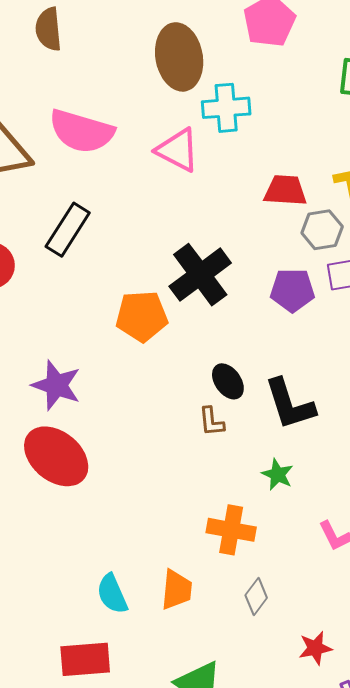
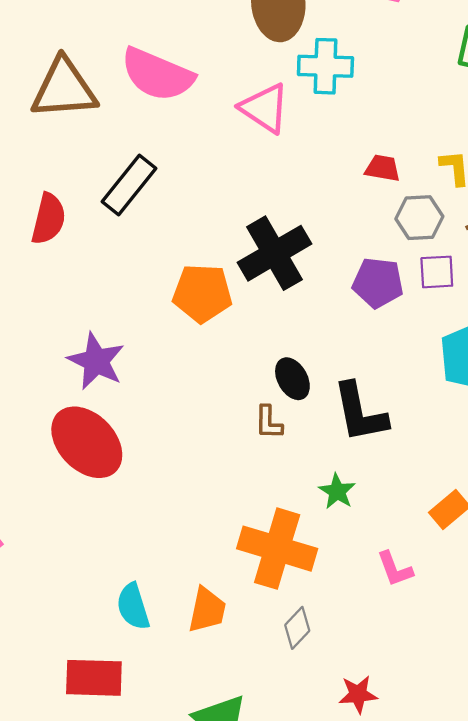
red trapezoid: (285, 190) -> (382, 168), size x0.7
orange cross: (231, 530) -> (277, 549), size x1.4

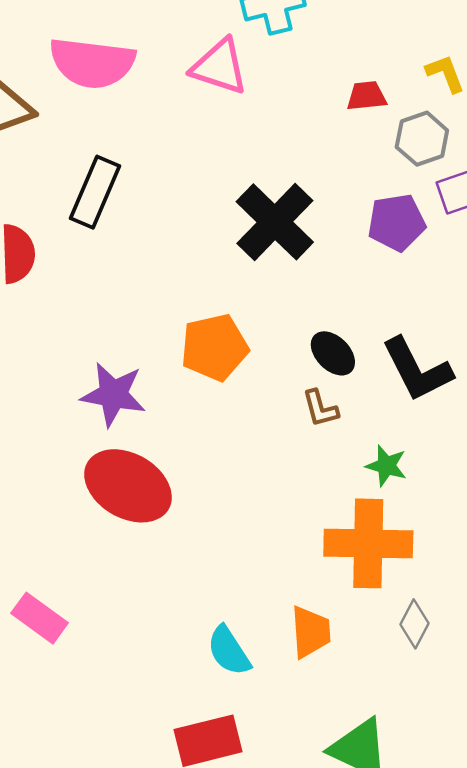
orange pentagon: (202, 293) -> (214, 347), moved
green star: (337, 491) -> (386, 466), moved

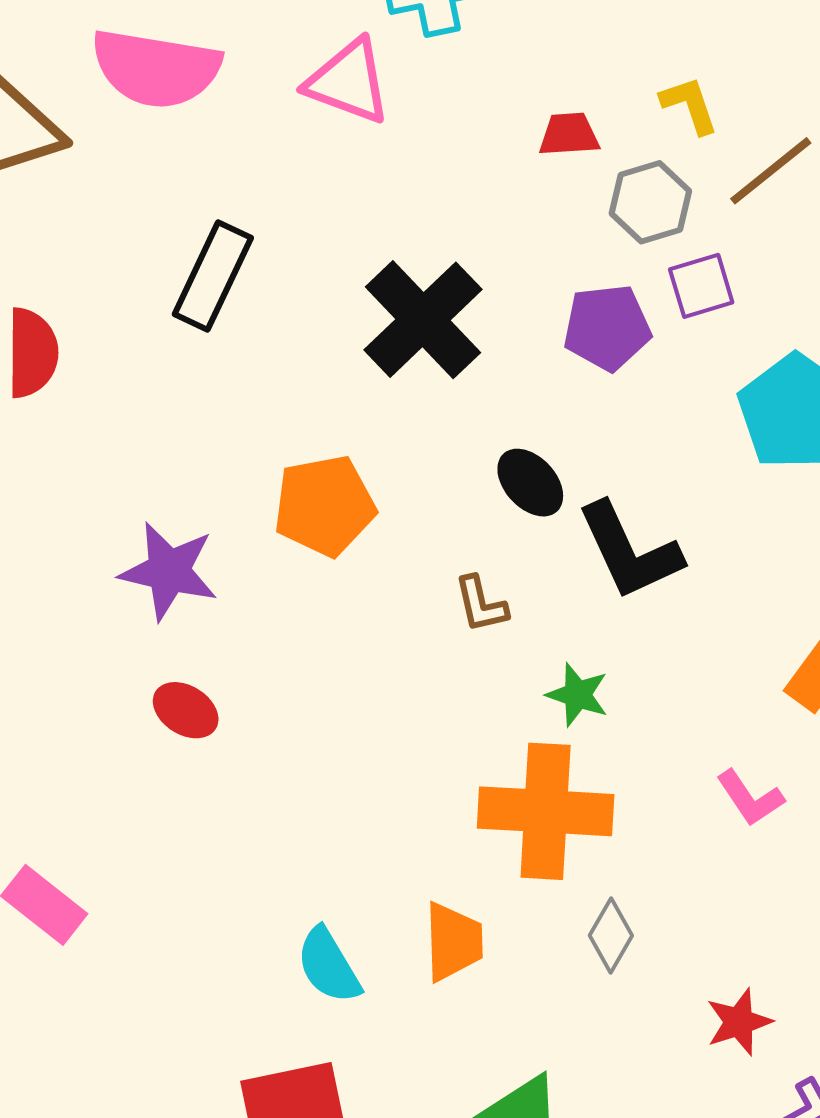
black rectangle: (95, 192) -> (213, 276), moved
black ellipse: (333, 353) -> (530, 483), moved
red ellipse: (128, 486) -> (186, 710), size x0.5

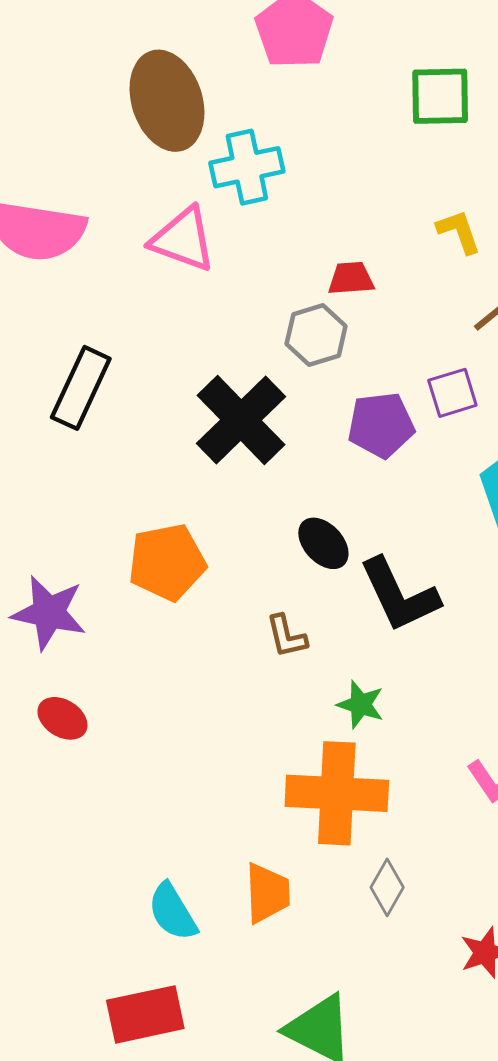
yellow L-shape: (689, 105) -> (459, 232), moved
gray hexagon: (650, 202) -> (316, 335), moved

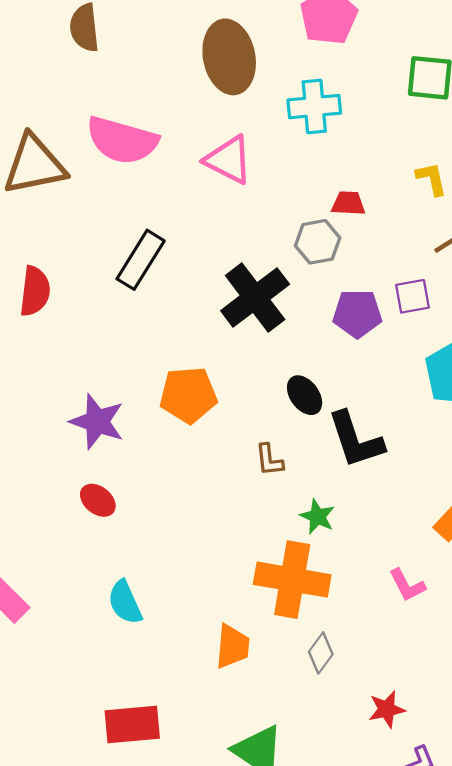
cyan cross: (247, 167) -> (314, 107), moved
cyan semicircle: (173, 912) -> (125, 602), moved

